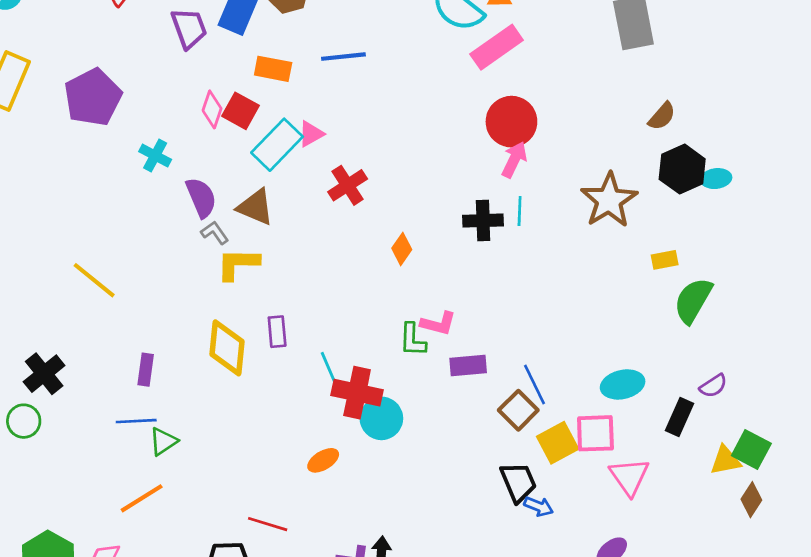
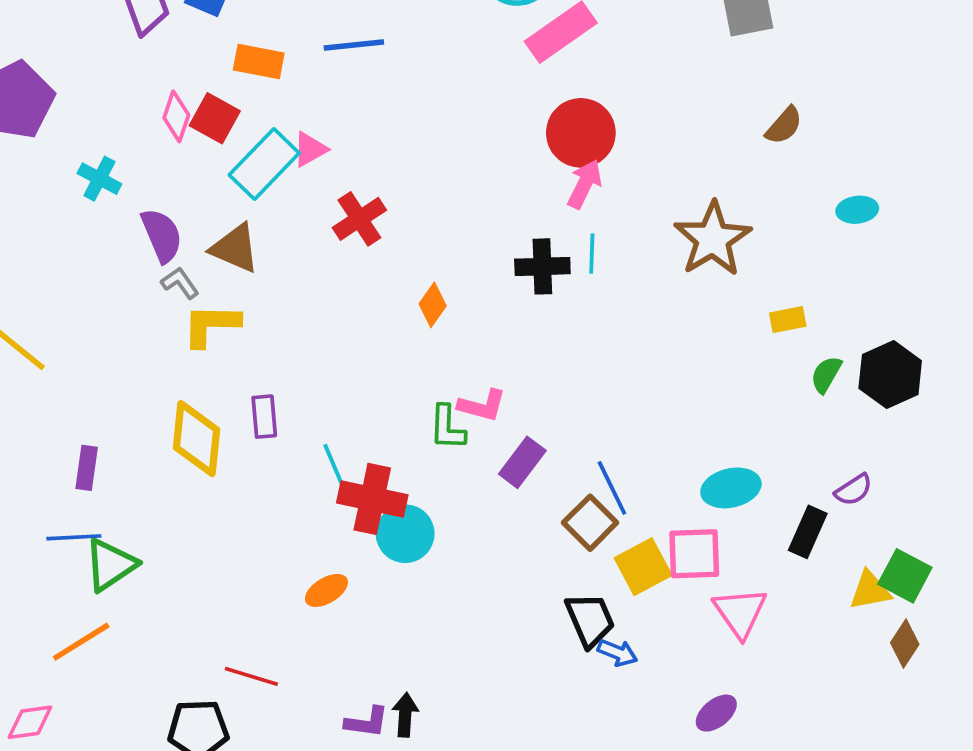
black hexagon: (682, 169) -> (890, 374), moved
green semicircle: (693, 300) -> (826, 374), size x0.6
purple rectangle: (468, 366) -> (522, 462), turned -48
green triangle: (163, 441) -> (110, 565), size x1.4

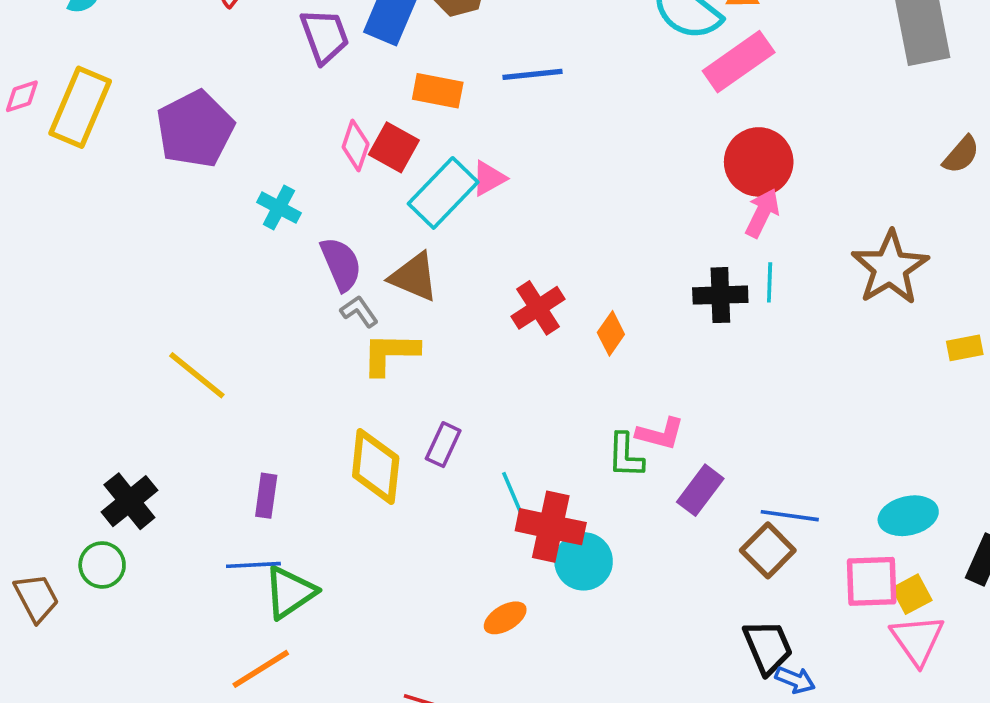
red cross: (359, 219) -> (538, 308), moved
purple rectangle: (264, 417) -> (443, 445), turned 30
blue line: (612, 488) -> (790, 516), turned -56
yellow square: (643, 567) -> (912, 594), moved, size x0.7

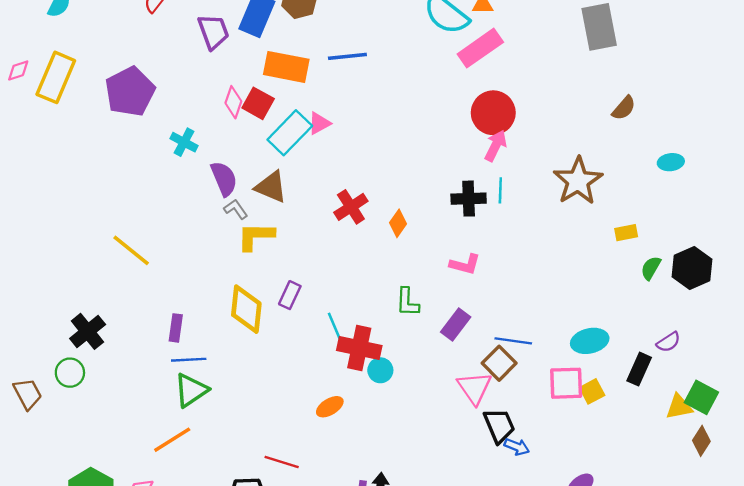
orange rectangle: (438, 91) -> (286, 67), size x1.4
pink L-shape: (660, 434) -> (465, 264), moved
cyan circle: (584, 561) -> (380, 370), size x0.7
blue line: (253, 565) -> (189, 360), moved
pink triangle: (917, 640) -> (474, 388), moved

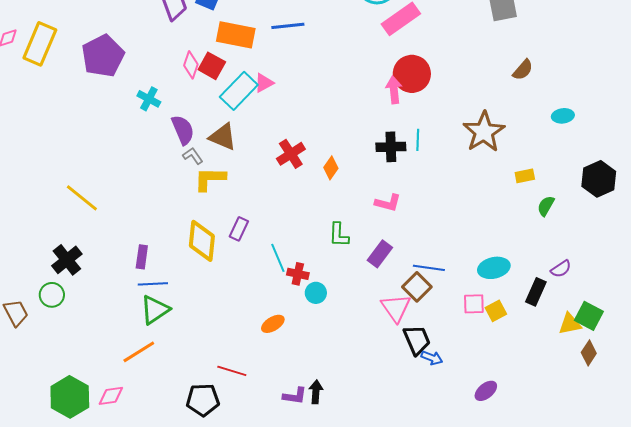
pink arrow: (496, 146) -> (394, 90), moved, turned -32
yellow line: (131, 250) -> (82, 198), moved
black hexagon: (692, 268) -> (599, 179), moved
red cross: (359, 348) -> (298, 274), size x0.6
pink square: (566, 383) -> (474, 304), size x0.7

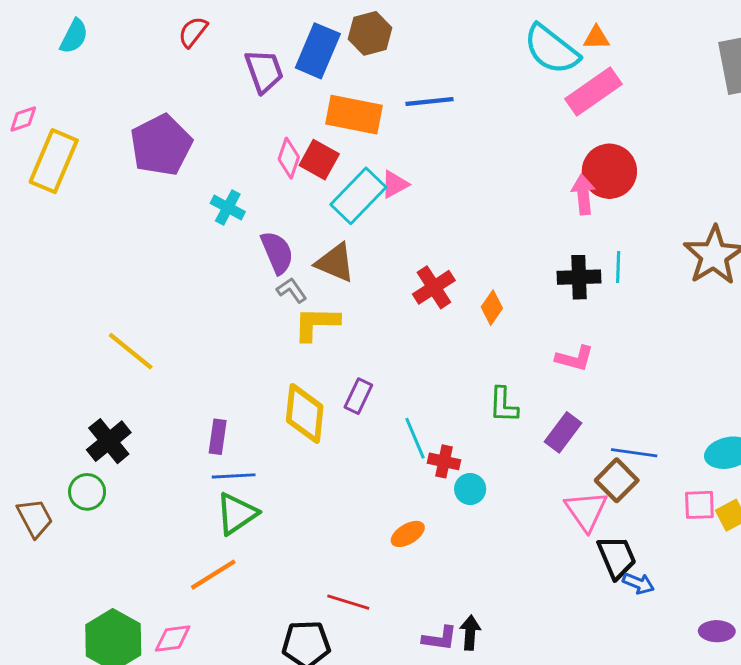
yellow rectangle: (40, 44) -> (54, 161), moved
purple ellipse: (486, 391) -> (717, 631), turned 40

